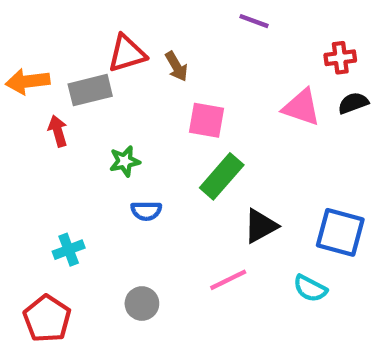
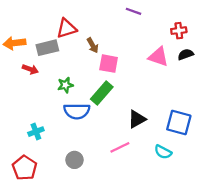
brown arrow: (176, 66) -> (93, 45), moved
red arrow: (58, 131) -> (30, 69), turned 126
green rectangle: (222, 176) -> (102, 93), moved
blue semicircle: (146, 211) -> (77, 111), size x1.6

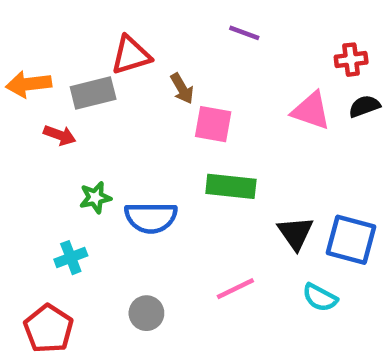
purple line: (133, 11) -> (244, 33), moved
green star: (65, 85) -> (95, 197), moved
green rectangle: (102, 93) -> (231, 186), moved, turned 55
black triangle: (137, 119) -> (295, 233), moved, turned -36

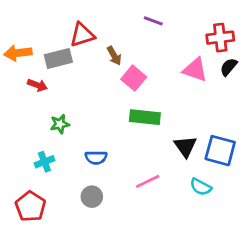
red cross: (351, 60) -> (220, 38), size x1.4
black semicircle: (364, 106) -> (229, 67), turned -30
pink square: (213, 124) -> (134, 78), turned 30
blue semicircle: (151, 218) -> (96, 158), moved, size x0.7

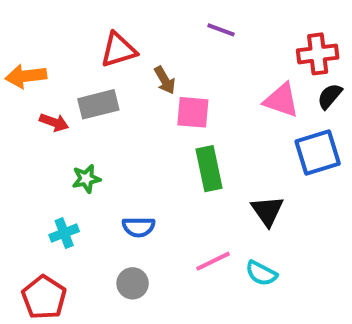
gray rectangle: (58, 59) -> (98, 104), moved
pink square: (134, 78) -> (193, 112), turned -35
green rectangle: (145, 117) -> (209, 169), turned 72
blue square: (220, 151) -> (318, 153), moved, turned -32
cyan semicircle: (201, 187) -> (261, 273), moved

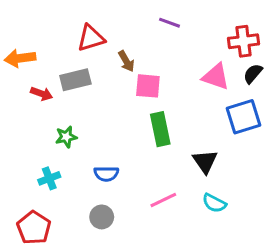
cyan semicircle: (261, 273) -> (214, 203), moved

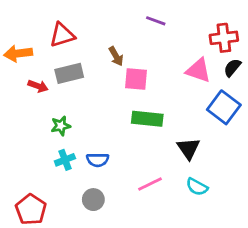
red triangle: (91, 38) -> (62, 35), moved
blue square: (244, 117) -> (224, 107), turned -36
green rectangle: (160, 129) -> (147, 119), turned -72
cyan cross: (49, 178) -> (65, 160), moved

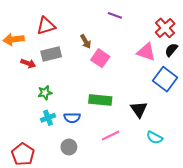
red cross: (224, 38) -> (165, 28), turned -36
pink square: (136, 79) -> (100, 58), turned 30
green rectangle: (147, 119) -> (100, 100), moved
cyan semicircle: (197, 187) -> (155, 138), moved

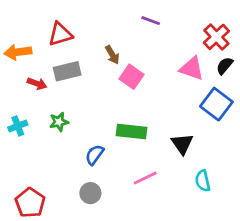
cyan cross: (48, 118) -> (18, 126), moved
blue semicircle: (72, 118) -> (95, 155), turned 126
cyan semicircle: (155, 138) -> (203, 181), turned 49

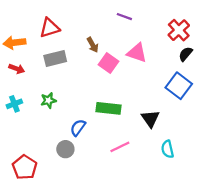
pink triangle: (192, 68) -> (137, 53), moved
red arrow: (37, 84) -> (17, 69), moved
gray circle: (90, 193) -> (65, 149), moved

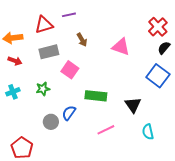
purple line: (124, 17) -> (69, 15), moved, turned -32
pink square: (109, 63) -> (70, 70), moved
gray circle: (65, 149) -> (51, 122), moved

